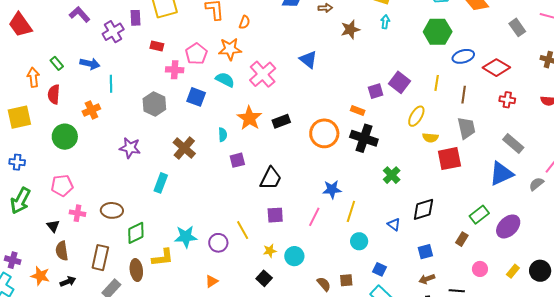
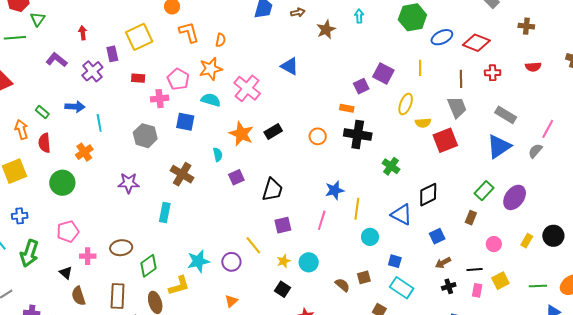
brown line: (464, 95) -> (461, 79), moved
orange circle: (324, 133) -> (318, 136), size x0.6
blue triangle: (394, 225) -> (401, 215), size x1.6

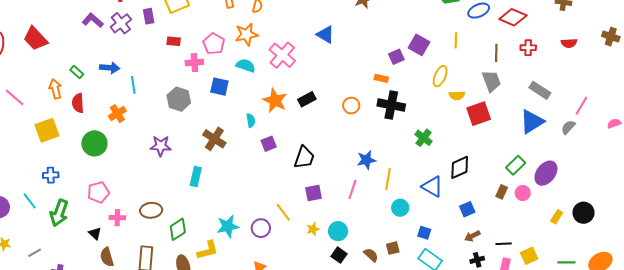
purple cross: (92, 71) -> (121, 23), moved
pink circle: (494, 244) -> (523, 193), moved
black square: (283, 289) -> (339, 255), moved

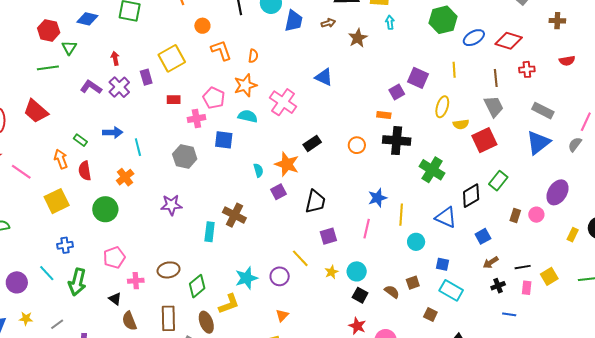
orange star: (275, 100) -> (287, 164), moved
green cross: (424, 138) -> (432, 170), size x1.4
brown cross: (214, 139) -> (234, 215), moved
green rectangle: (516, 165) -> (498, 181), moved

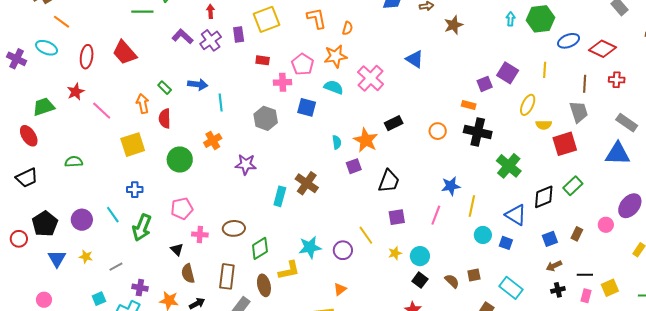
cyan arrow: (390, 22) -> (510, 19), moved
blue triangle: (538, 143) -> (618, 154), turned 32
orange cross: (125, 177) -> (213, 140), moved
brown rectangle: (515, 216) -> (577, 234), moved
blue square: (442, 264) -> (506, 243), moved

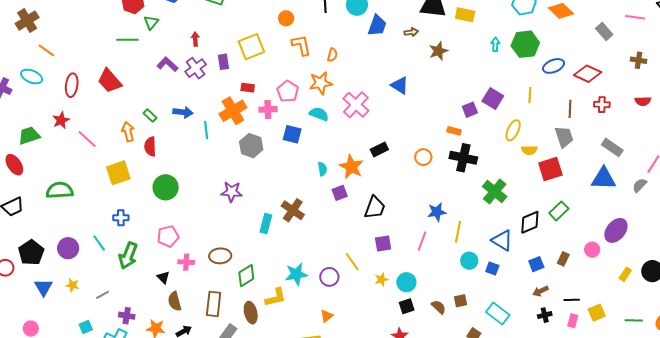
orange cross: (213, 140) -> (233, 111), moved, size x1.5
green semicircle: (74, 162) -> (60, 190), size x1.5
black square: (420, 280) -> (407, 306), turned 35

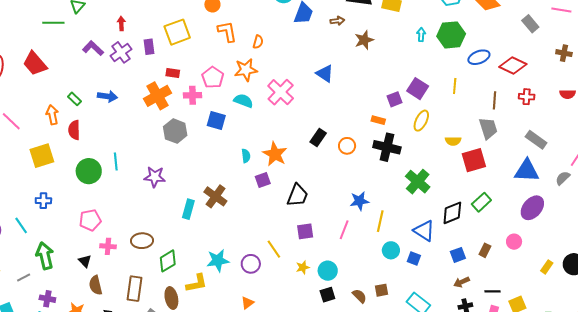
cyan line: (206, 130) -> (116, 161), moved
yellow ellipse: (513, 130) -> (421, 121), moved
black rectangle: (379, 149) -> (318, 138), moved, turned -30
purple ellipse: (616, 230) -> (532, 208), moved
green arrow: (128, 256) -> (45, 256), moved, turned 144

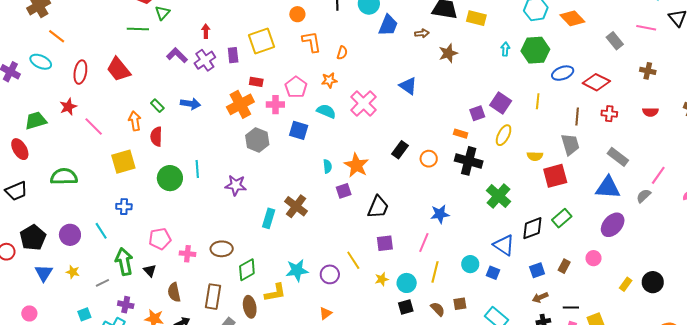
orange star: (246, 70) -> (329, 80), size x0.7
pink pentagon: (90, 220) -> (160, 239), moved
yellow line: (380, 221) -> (435, 272), moved
black triangle: (85, 261) -> (150, 270), moved

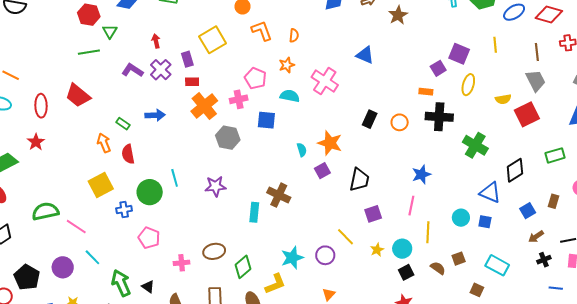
red rectangle: (256, 82) -> (192, 82), moved
pink line: (94, 127) -> (76, 227), moved
blue cross: (124, 207) -> (124, 210), moved
green rectangle: (562, 218) -> (555, 155), moved, turned 36
pink pentagon: (160, 239) -> (149, 238), moved, turned -30

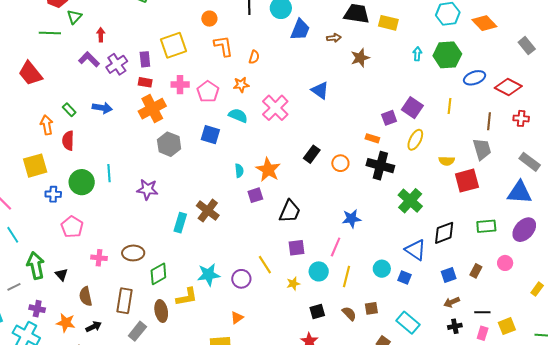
red arrow: (156, 41) -> (101, 35), moved
pink cross: (239, 99) -> (180, 85), moved
cyan circle: (402, 249) -> (319, 271), moved

